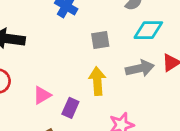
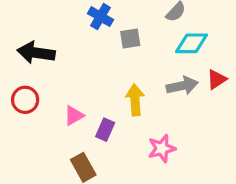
gray square: (100, 40) -> (130, 39), moved

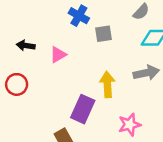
black arrow: (36, 53) -> (26, 46), size x0.6
pink triangle: (74, 116) -> (58, 55), moved
purple rectangle: (105, 130) -> (83, 109), size x1.5

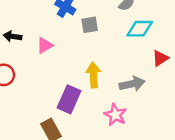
gray arrow: (146, 73) -> (132, 84), moved
pink star: (129, 125) -> (115, 115), turned -30

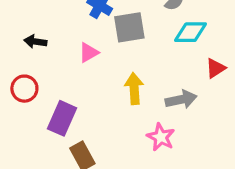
gray square: (90, 25) -> (129, 27), size x1.5
pink triangle: (45, 45) -> (89, 53), moved
purple rectangle: (69, 99) -> (62, 118), moved

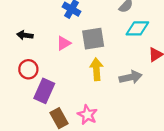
gray square: (129, 27) -> (93, 39), moved
red circle: (24, 89) -> (28, 69), moved
pink star: (161, 137) -> (87, 115), moved

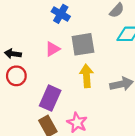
black arrow: (25, 35) -> (13, 54), moved
purple rectangle: (44, 91) -> (50, 98), moved

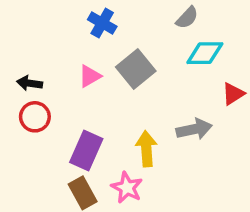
gray square: (83, 44) -> (136, 69), turned -30
yellow arrow: (86, 76) -> (146, 149), moved

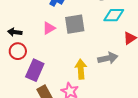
gray square: (136, 69) -> (75, 24), turned 30
purple rectangle: (86, 150) -> (35, 70), moved

